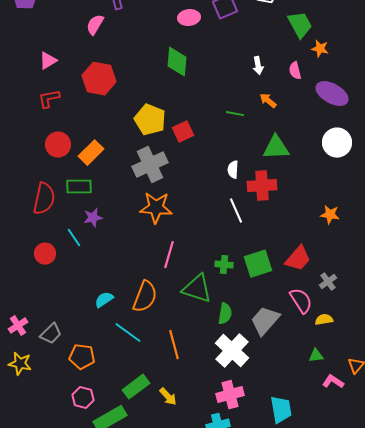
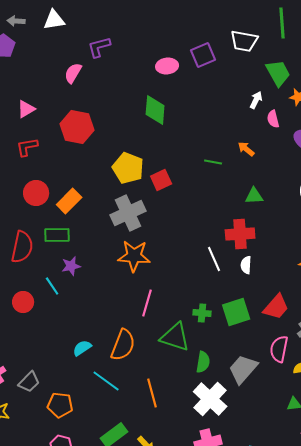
white arrow: (258, 66) -> (256, 100), moved, turned -144
green triangle: (276, 148) -> (254, 196), size x0.7
white semicircle: (233, 170) -> (246, 265), moved
pink semicircle: (301, 301) -> (279, 349), turned -136

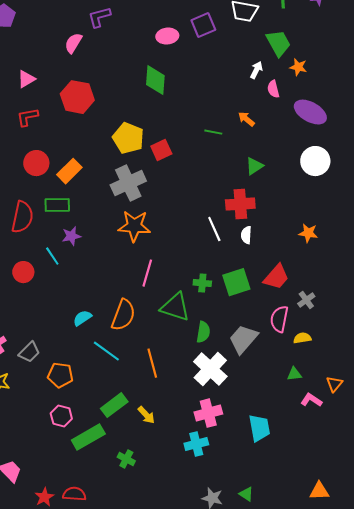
green triangle: (254, 196) -> (254, 166), turned -30

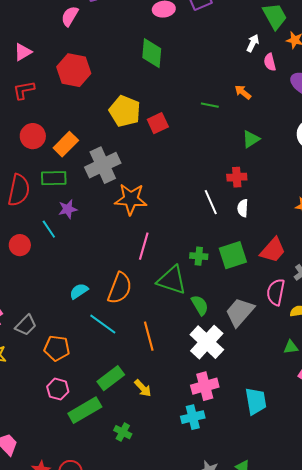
gray cross: (128, 183) -> (103, 165), moved
red cross: (240, 204) -> (237, 177), size x0.7
green semicircle: (203, 332) -> (200, 305), turned -40

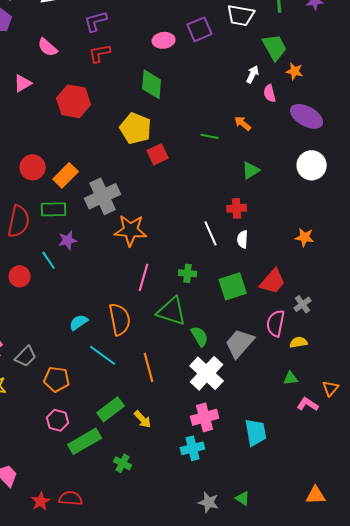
pink semicircle: (70, 16) -> (48, 47), moved, turned -80
red L-shape: (24, 90) -> (100, 53), moved
yellow pentagon: (125, 111) -> (136, 128), moved
green cross: (199, 256) -> (188, 273), moved
orange semicircle: (120, 288) -> (120, 319), turned -32

